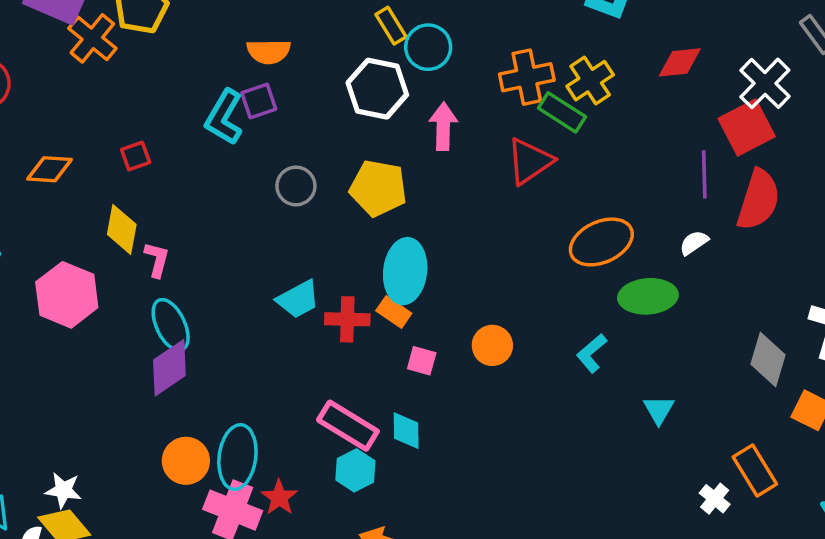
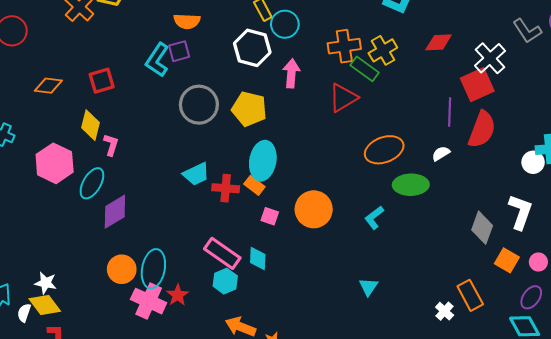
red square: (136, 156) -> (102, 81), size x1.4
gray circle: (296, 186) -> (199, 105), size x1.6
cyan ellipse: (171, 325) -> (92, 183), moved, turned 52
orange circle: (492, 345) -> (314, 209), size x1.5
cyan triangle: (659, 410) -> (368, 287), moved

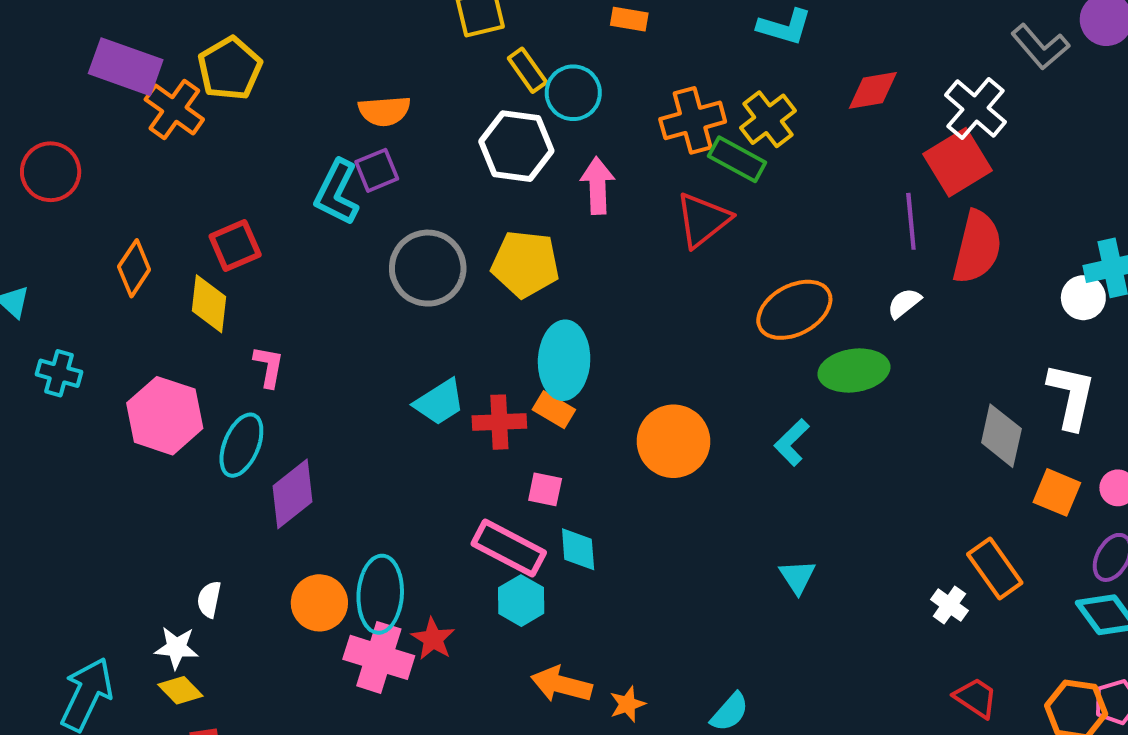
orange diamond: (48, 86) -> (134, 268), turned -56
yellow diamond: (91, 125) -> (209, 304), moved
pink square: (270, 216) -> (545, 489), moved
yellow diamond: (45, 305) -> (180, 690), size x0.7
white semicircle: (24, 313) -> (209, 599), moved

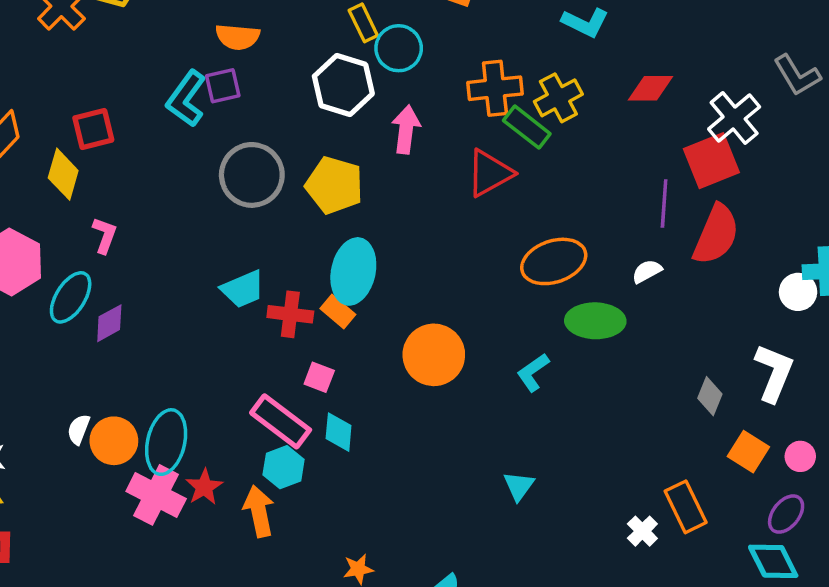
gray diamond: (1001, 436) -> (710, 396), size x0.7
purple diamond: (292, 494) -> (109, 323), moved, size x0.7
white semicircle: (209, 599) -> (79, 429), moved
orange arrow: (561, 684) -> (259, 511), moved, turned 54

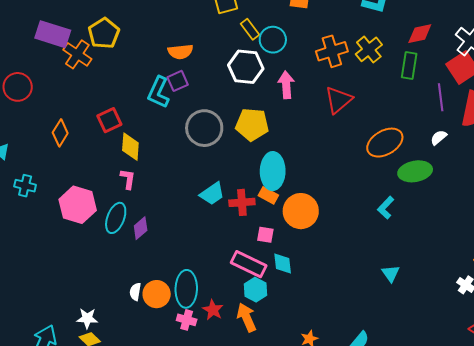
green rectangle: (527, 127) -> (409, 66), moved, turned 72
yellow diamond: (63, 174) -> (130, 147), moved
orange circle: (434, 355) -> (301, 211), moved
pink cross: (156, 495) -> (187, 320), size x0.6

